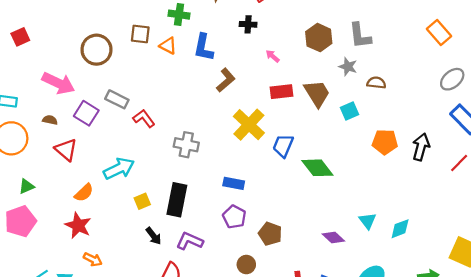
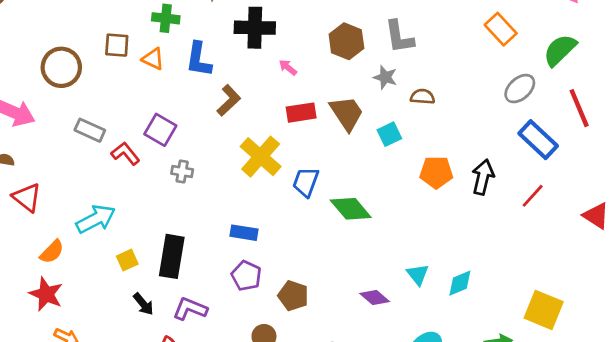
black cross: (248, 24) -> (255, 28), size x1.8
purple square: (86, 113) -> (160, 130), moved
gray cross: (186, 145) -> (182, 172), moved, size x0.7

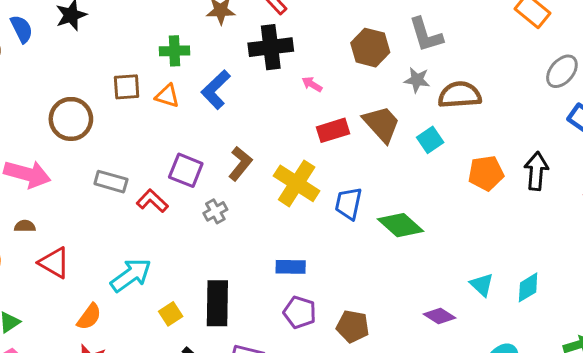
blue L-shape: (199, 59) -> (216, 90), turned 45
brown semicircle: (422, 97) -> (460, 95), size x1.6
brown L-shape: (229, 100) -> (240, 164), moved
gray cross: (182, 172) -> (215, 211), turned -30

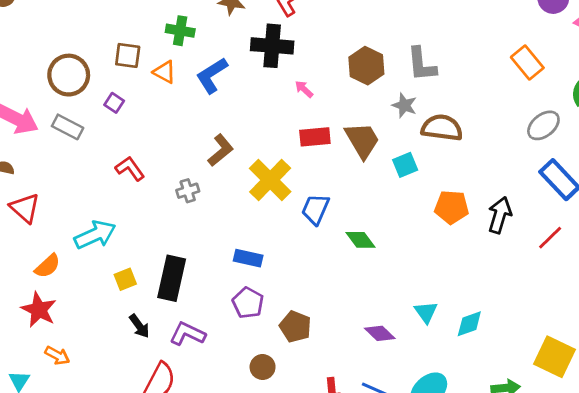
purple square: (186, 170) -> (114, 103), moved, size x0.6
gray rectangle: (111, 182) -> (68, 127), moved
green diamond: (400, 225) -> (360, 240), size x0.7

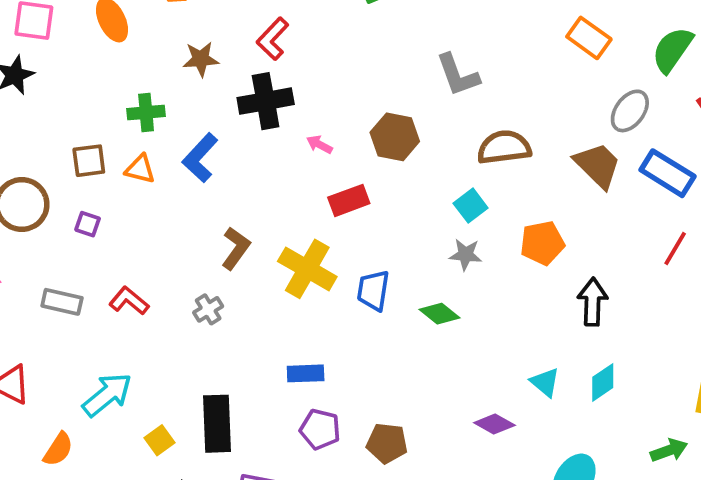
brown hexagon: (366, 66) -> (395, 137), moved
gray star: (404, 105) -> (466, 255), moved
gray rectangle: (68, 127) -> (62, 302), moved
brown trapezoid: (362, 140) -> (598, 165), moved
black arrow: (500, 215) -> (592, 302), moved

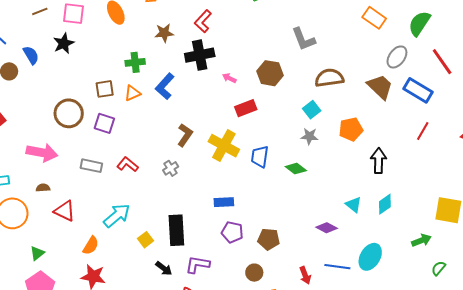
orange triangle: (140, 169) -> (132, 93), turned -36
purple square: (88, 224) -> (104, 123), size x1.5

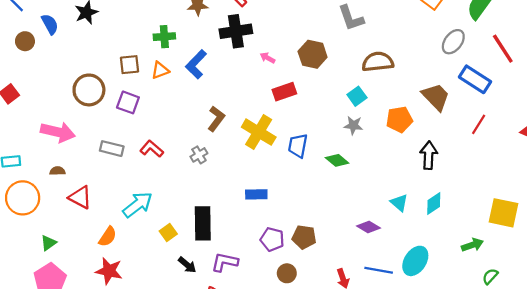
brown trapezoid: (380, 87) -> (436, 97), moved
purple pentagon: (232, 232) -> (272, 239), moved

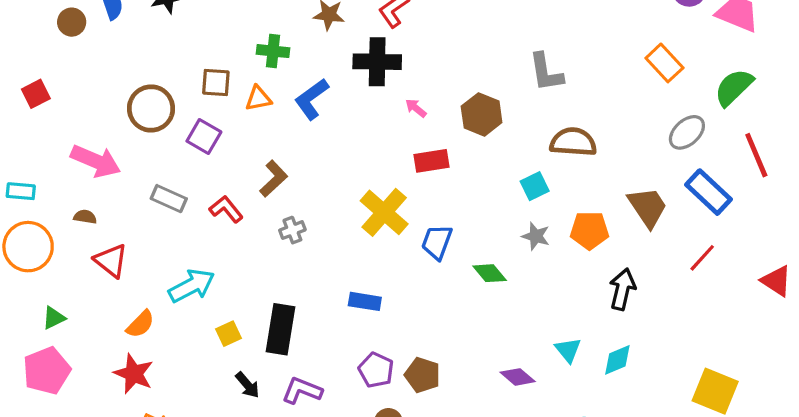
brown L-shape: (216, 119) -> (274, 179), moved
gray star: (353, 125) -> (536, 236), moved

